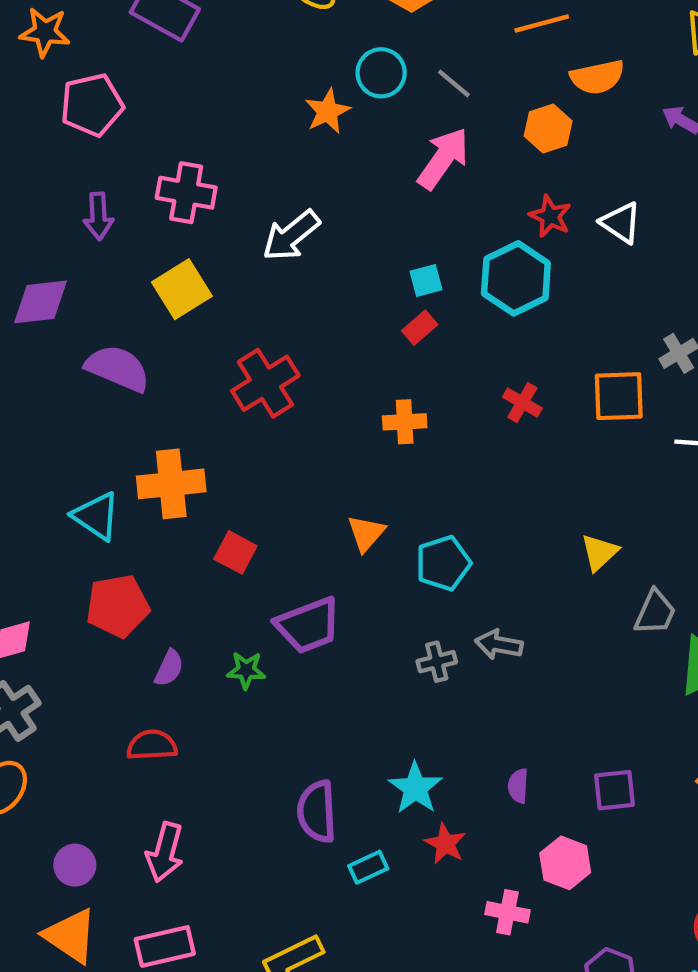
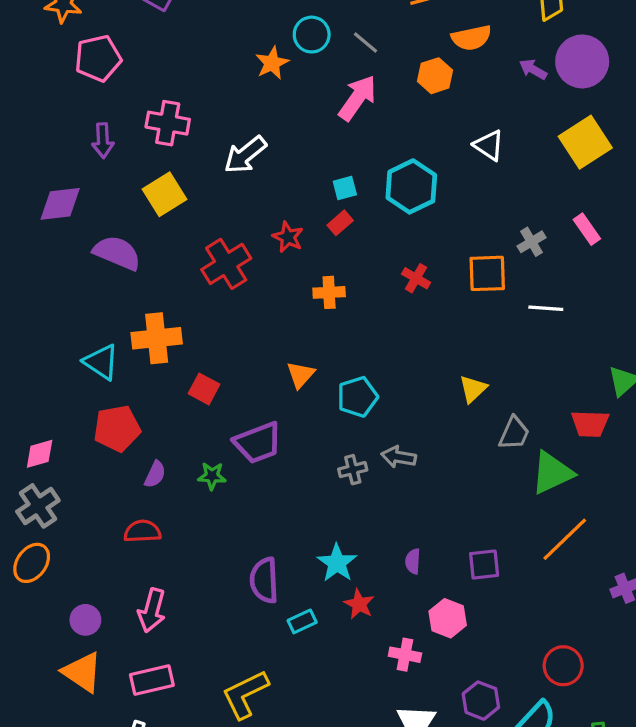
red star: (550, 216) -> (288, 237), moved

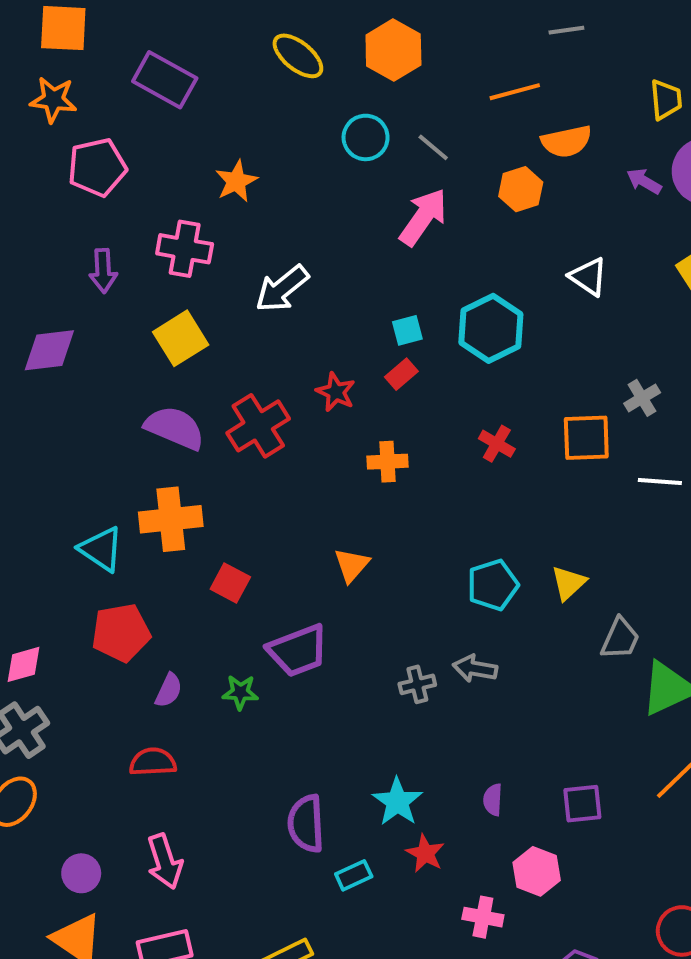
orange star: (272, 63) -> (236, 181), moved
purple semicircle: (117, 253) -> (175, 428), moved
cyan pentagon: (358, 397) -> (493, 585), moved
pink arrow: (152, 610) -> (165, 861), turned -33

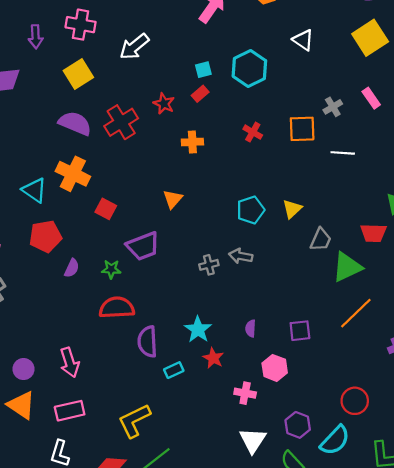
orange cross: (171, 519) -> (73, 174), turned 32
red semicircle: (153, 762) -> (117, 308), moved, size x1.4

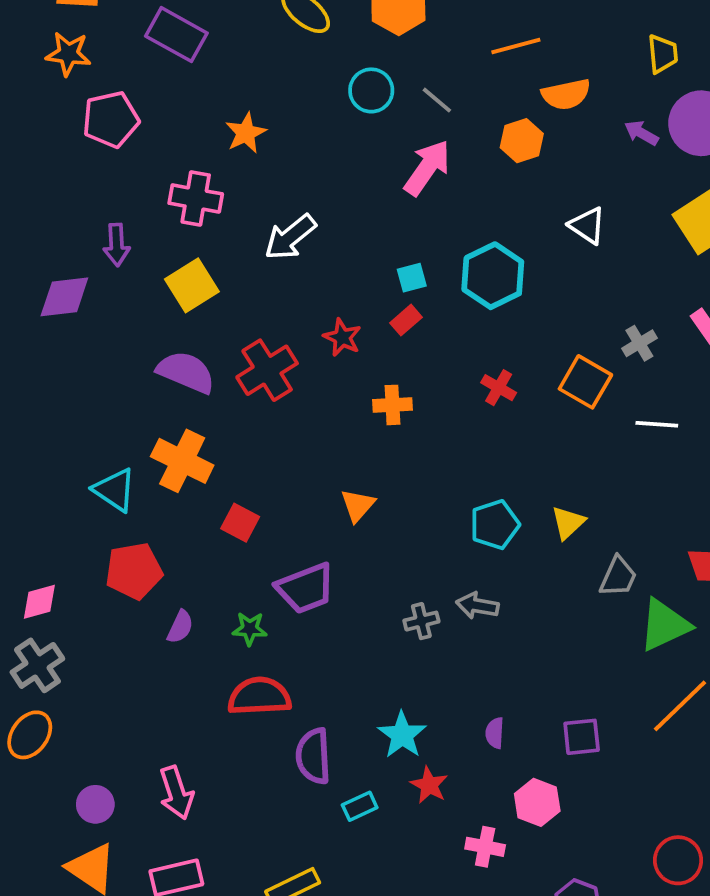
purple arrow: (36, 37) -> (117, 245), moved
orange square: (302, 129) -> (585, 382), turned 32

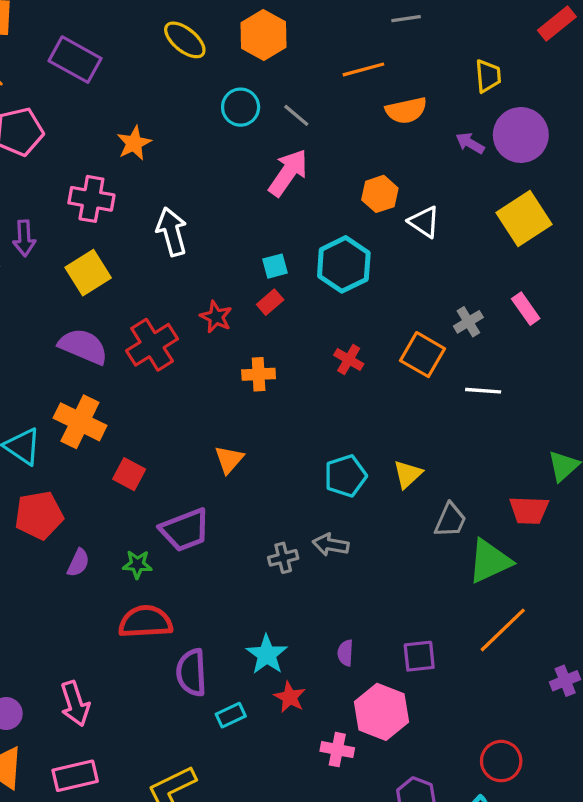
orange hexagon: (522, 141) -> (380, 194), moved
white arrow: (290, 237) -> (172, 232), turned 114
pink hexagon: (537, 802) -> (382, 712), size x1.4

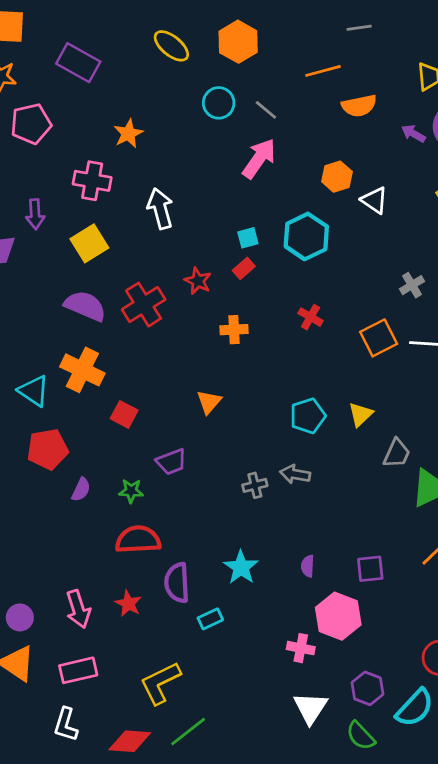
orange square: (422, 355) -> (379, 338), moved, turned 33
purple trapezoid: (185, 530) -> (171, 462), size x0.7
red star: (290, 697) -> (128, 604), moved

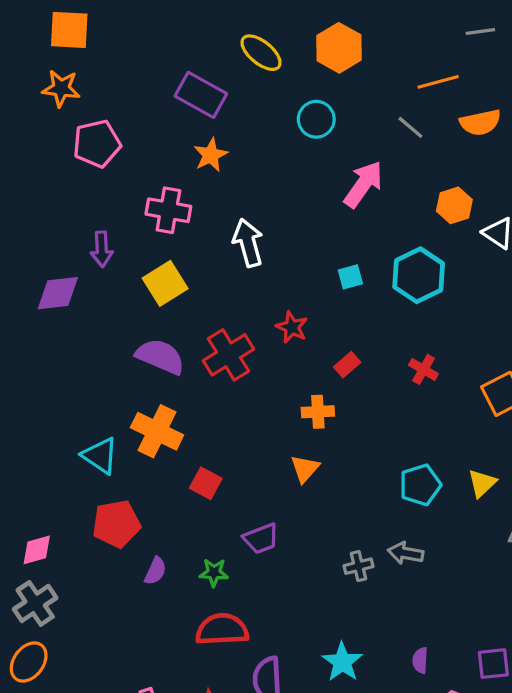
purple rectangle: (78, 63) -> (201, 95), moved
gray line: (266, 110) -> (410, 127), moved
red rectangle: (244, 268) -> (347, 365), moved
orange cross: (234, 330) -> (318, 412), moved

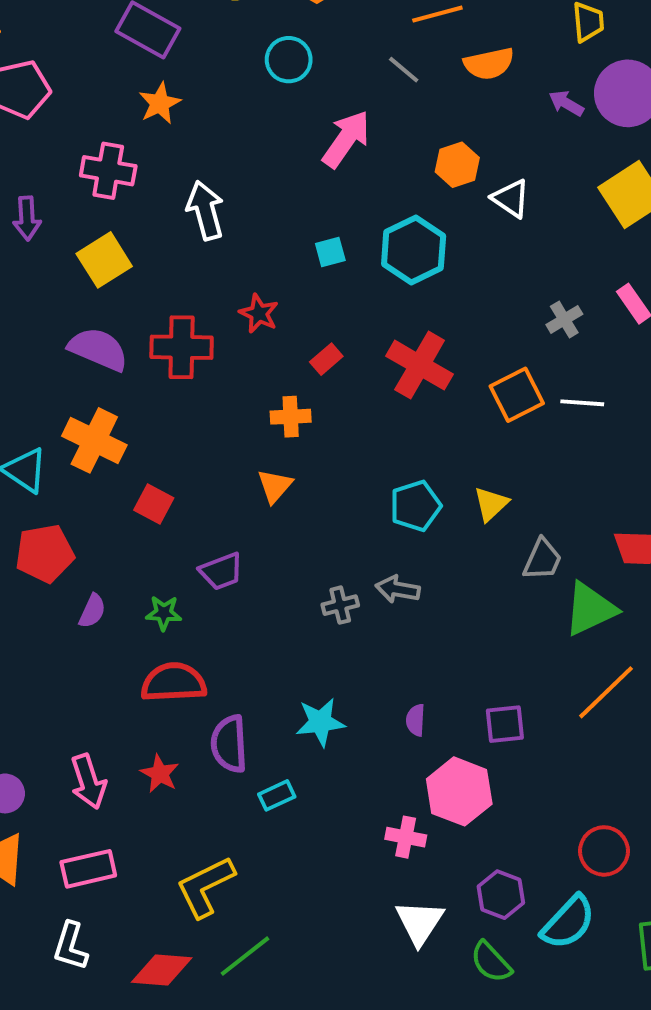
red cross: (229, 355) -> (182, 347), turned 33
red cross: (423, 369) -> (420, 365), size x1.8
cyan star: (342, 662) -> (320, 722), turned 30

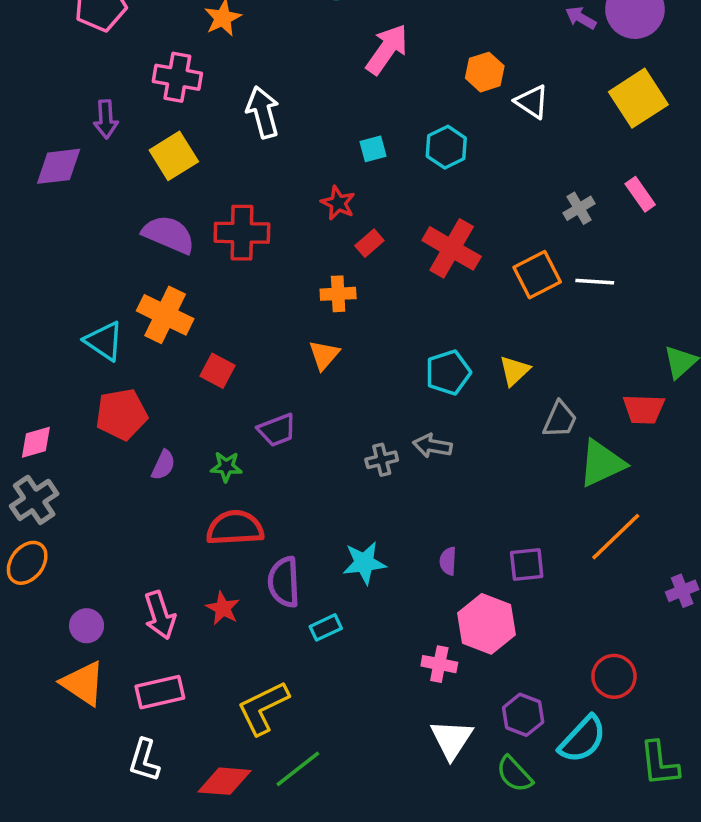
cyan hexagon: (414, 250) -> (446, 147), size x0.7
red star: (259, 314) -> (338, 203), moved

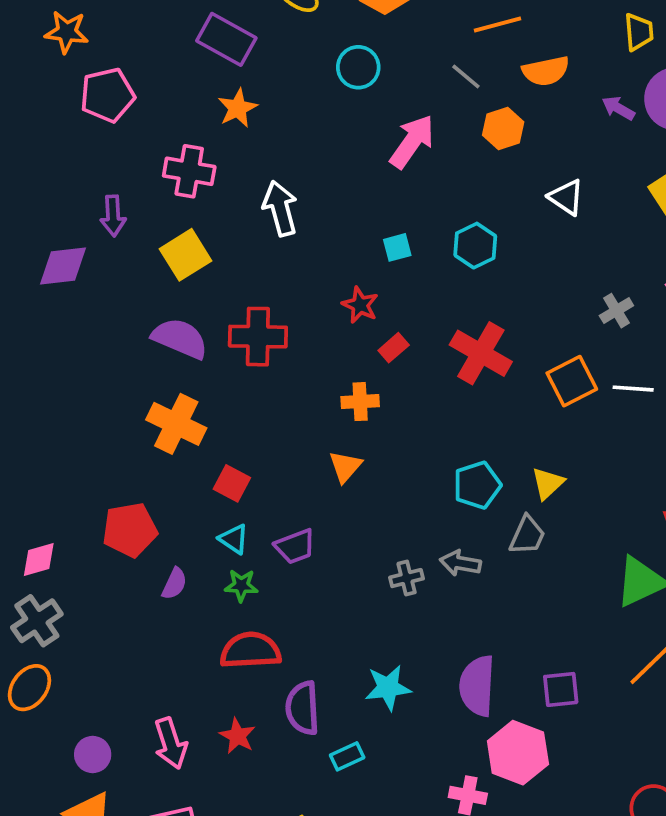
orange hexagon: (485, 72) -> (503, 129), moved
cyan triangle: (104, 341) -> (234, 539), moved, size x0.7
gray trapezoid: (560, 420) -> (527, 535), moved
purple semicircle: (448, 561) -> (477, 686), size x2.0

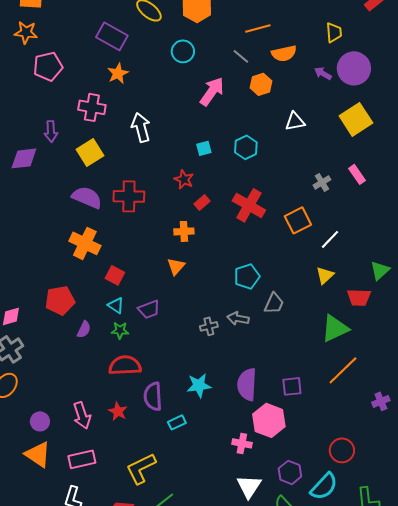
white triangle: (566, 197) -> (295, 121), turned -45
white line: (633, 389) -> (330, 239), moved, turned -50
yellow triangle: (548, 483) -> (325, 275), moved

